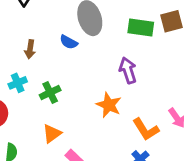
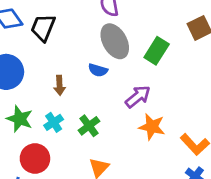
green rectangle: (141, 27) -> (157, 51), moved, turned -55
purple arrow: (128, 70) -> (138, 97), moved, turned 80

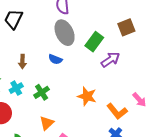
blue semicircle: (98, 70) -> (55, 59), moved
purple arrow: (138, 97) -> (110, 60), moved

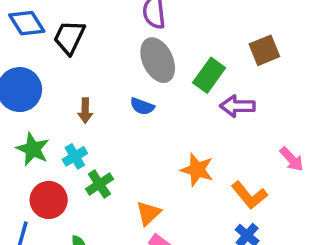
purple arrow: (110, 60) -> (237, 106), turned -144
green cross: (42, 92) -> (99, 184), moved
pink arrow: (139, 100) -> (292, 159), moved
orange triangle: (47, 123) -> (148, 213), moved

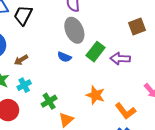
green rectangle: (209, 75) -> (96, 52), moved
brown arrow: (85, 111) -> (21, 60), moved, turned 56
green cross: (99, 184) -> (49, 101), moved

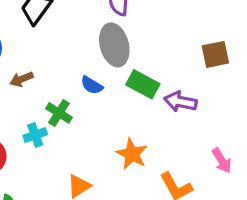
green rectangle: (96, 52) -> (143, 84), turned 72
cyan cross: (24, 85) -> (35, 135), moved
green cross: (49, 101) -> (59, 113), moved, turned -35

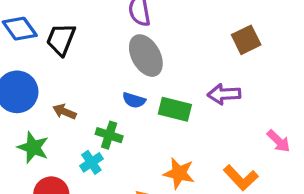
brown arrow: (22, 79) -> (64, 112), turned 60
green rectangle: (143, 84) -> (175, 109), moved
orange star: (132, 154) -> (179, 173), moved

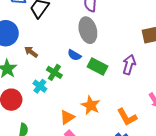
purple arrow: (224, 94) -> (129, 65), turned 96
cyan cross: (91, 162) -> (40, 86), turned -32

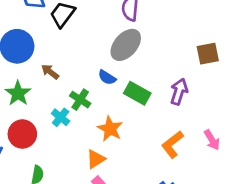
gray ellipse: (88, 30) -> (126, 45), turned 55
orange star: (91, 105) -> (110, 129), moved
orange L-shape: (127, 117) -> (172, 144), moved, turned 80

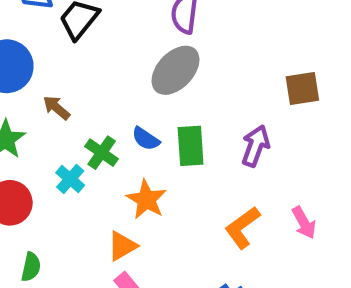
blue semicircle: (107, 77) -> (146, 139), moved
green rectangle: (137, 93) -> (191, 146), turned 55

